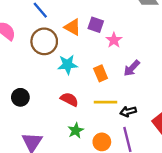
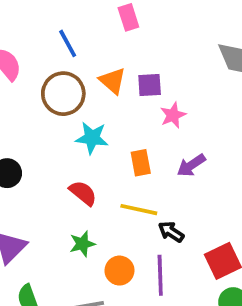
purple square: (96, 25) -> (150, 85), turned -35
black arrow: (128, 111) -> (171, 232), turned 35

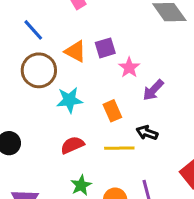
purple arrow: (191, 165) -> (153, 90), moved
red semicircle: (83, 193) -> (72, 145), turned -50
black arrow: (171, 232) -> (147, 133), moved

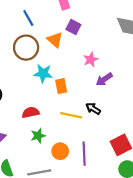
purple square: (105, 48) -> (73, 27), moved, turned 32
orange rectangle: (112, 111) -> (61, 86), moved
red semicircle: (72, 145) -> (31, 112), moved

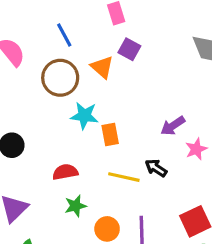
pink star: (91, 60) -> (196, 149), moved

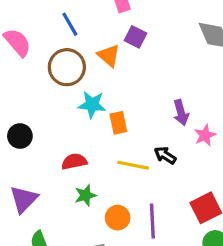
purple arrow: (173, 126) -> (181, 113), turned -70

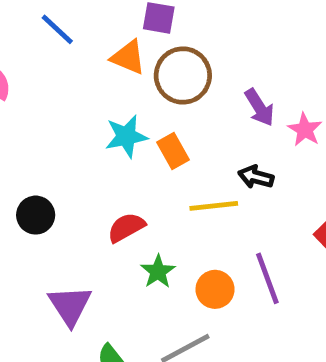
brown circle: (67, 67) -> (183, 76), moved

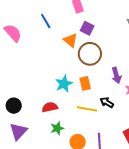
cyan star: (126, 136) -> (64, 84), moved, turned -30
orange rectangle: (173, 151) -> (85, 83), moved
black circle: (36, 215) -> (14, 106), moved

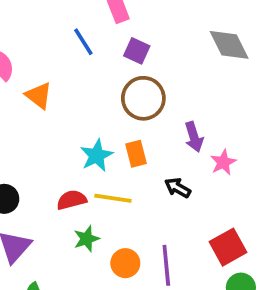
blue line: (46, 21) -> (83, 42), moved
orange triangle: (70, 40) -> (39, 96), moved
yellow line: (87, 109) -> (113, 198), moved

